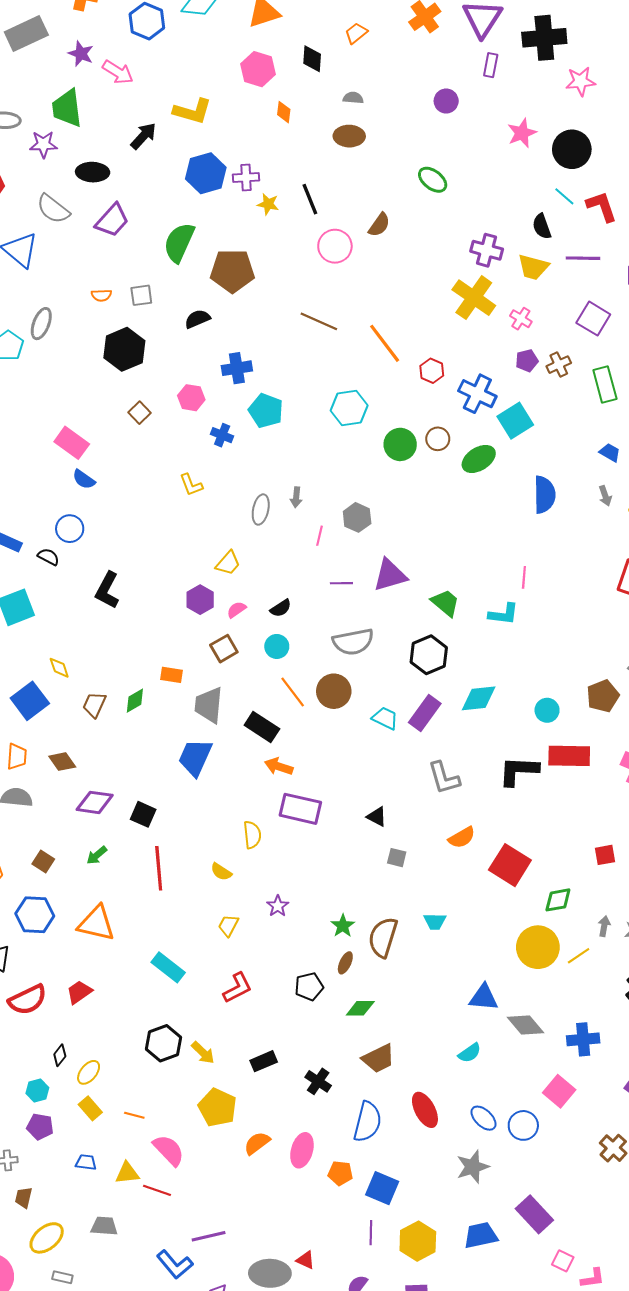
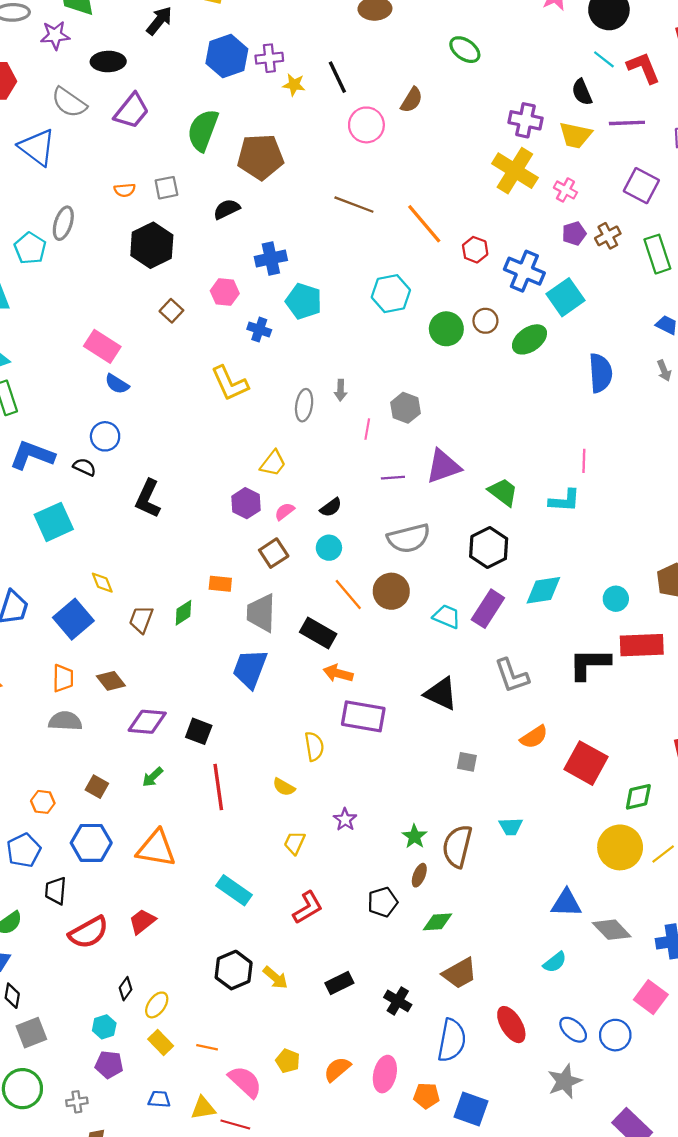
yellow L-shape: (191, 485) -> (230, 383), size x1.5
black triangle: (377, 817) -> (441, 694), moved, size x1.6
yellow pentagon: (217, 1107) -> (288, 1061), moved, size x0.6

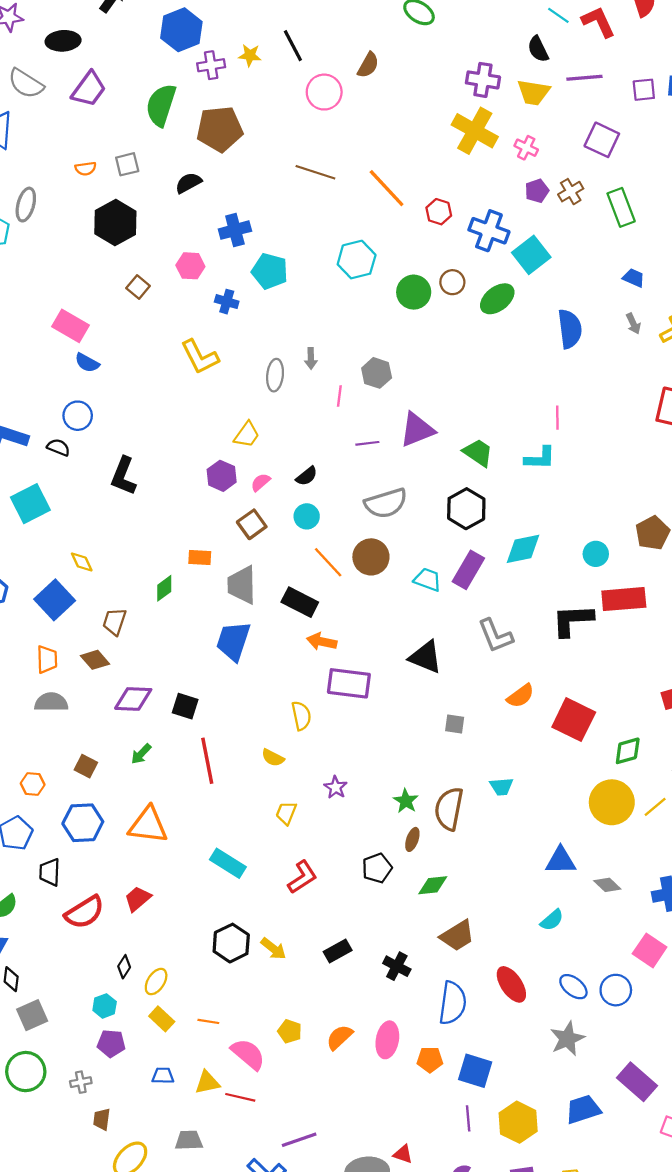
purple cross: (269, 58) -> (211, 65), moved
brown trapezoid: (141, 619) -> (114, 622), moved
gray diamond: (612, 930) -> (607, 885), size x0.7

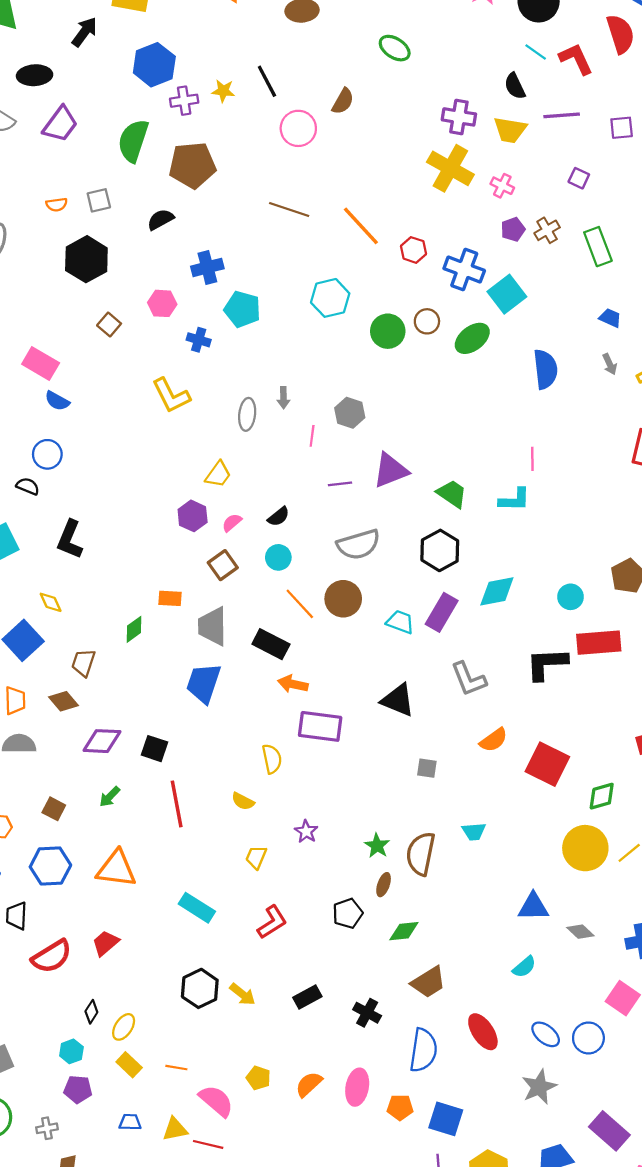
purple square: (602, 140) -> (579, 178), size x0.6
black L-shape: (123, 476) -> (70, 539), moved

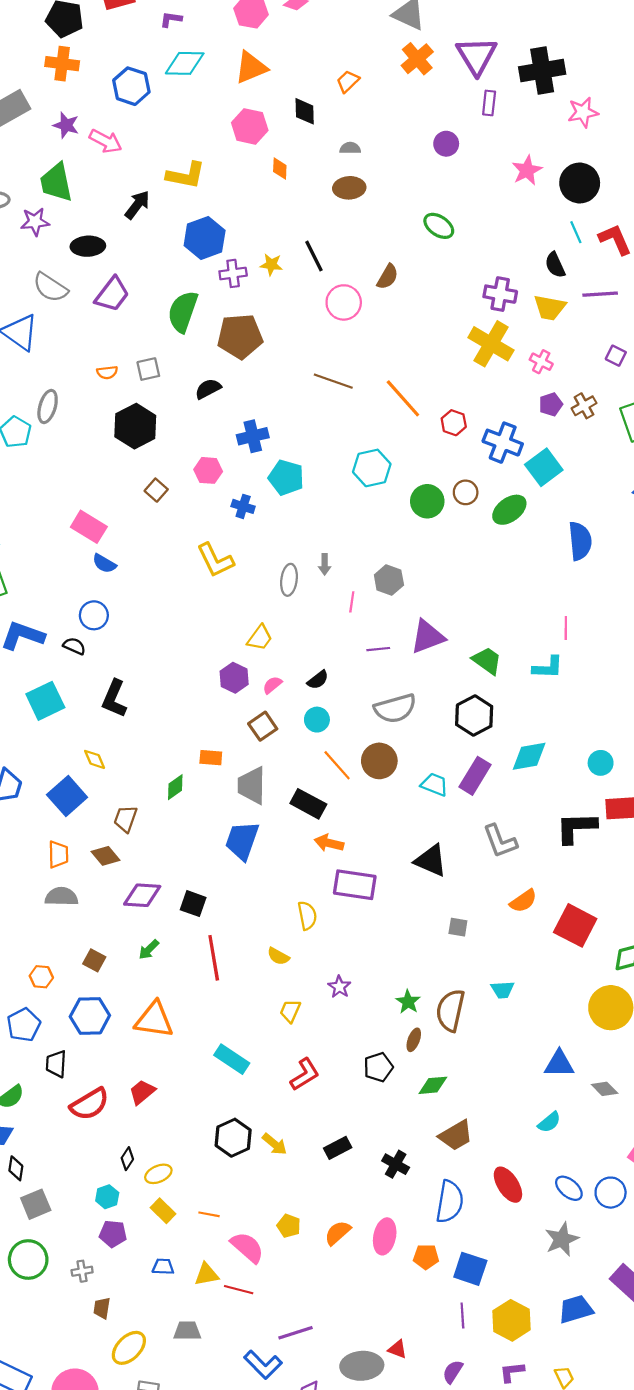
cyan line: (536, 52) -> (576, 232), turned 30
yellow ellipse: (124, 1027) -> (158, 1174), turned 32

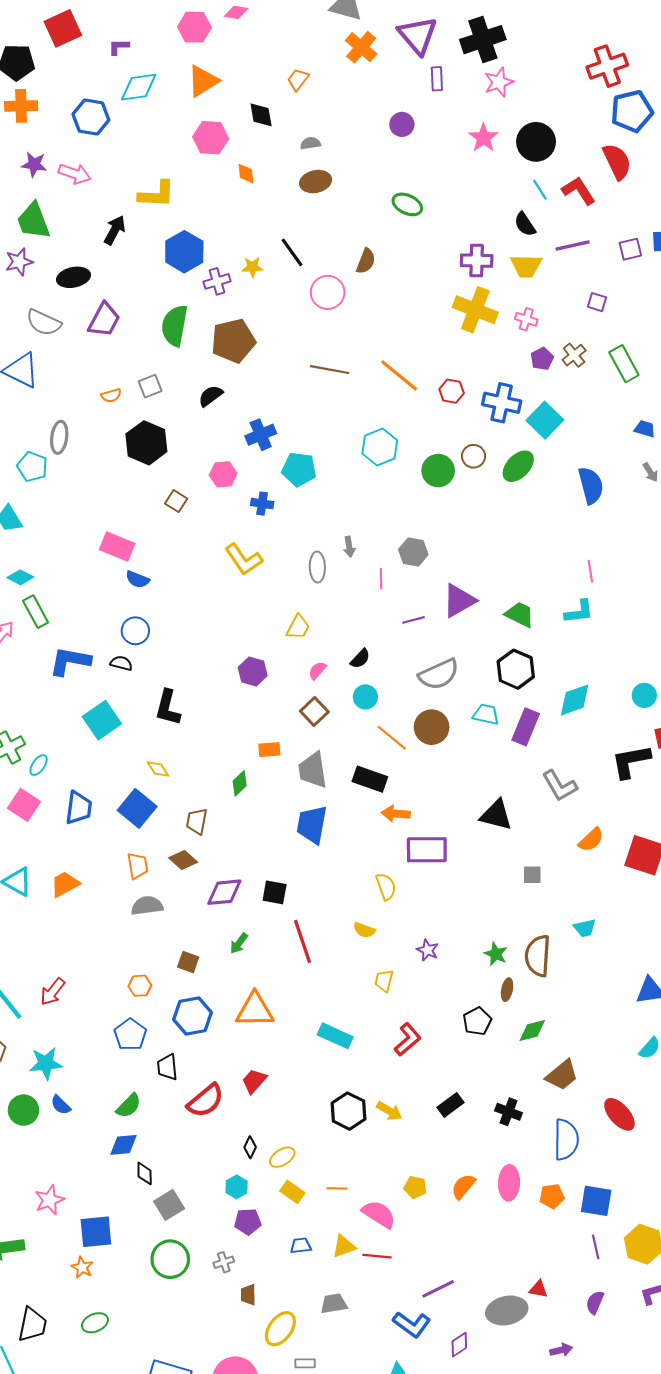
pink star: (583, 112) -> (499, 82), moved
purple hexagon: (234, 678) -> (253, 672), moved
cyan trapezoid: (434, 785) -> (486, 714), moved

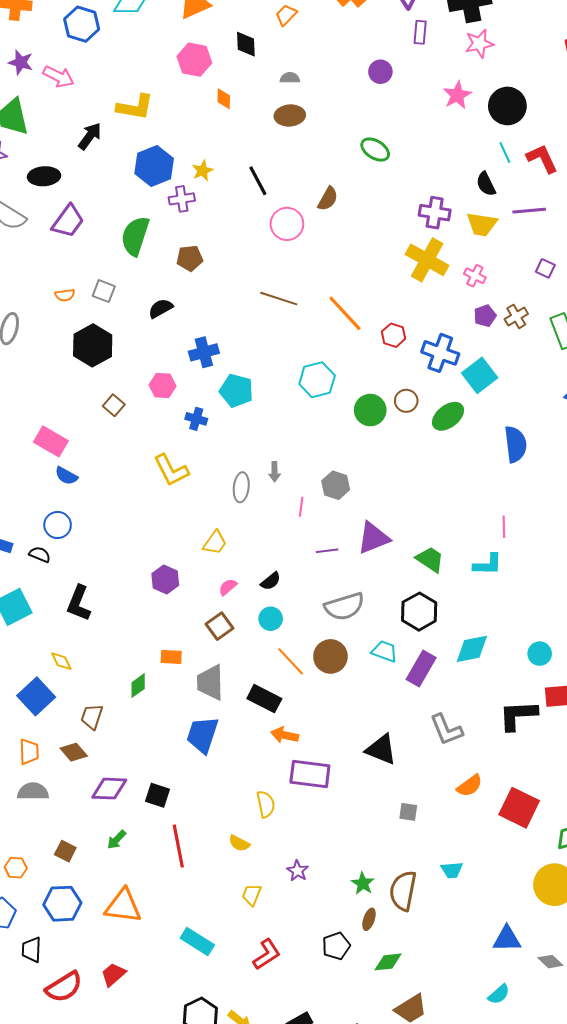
yellow star: (252, 267) -> (203, 171), moved, turned -30
brown pentagon: (233, 341) -> (190, 258), size x0.6
gray square: (150, 386) -> (104, 291), turned 35

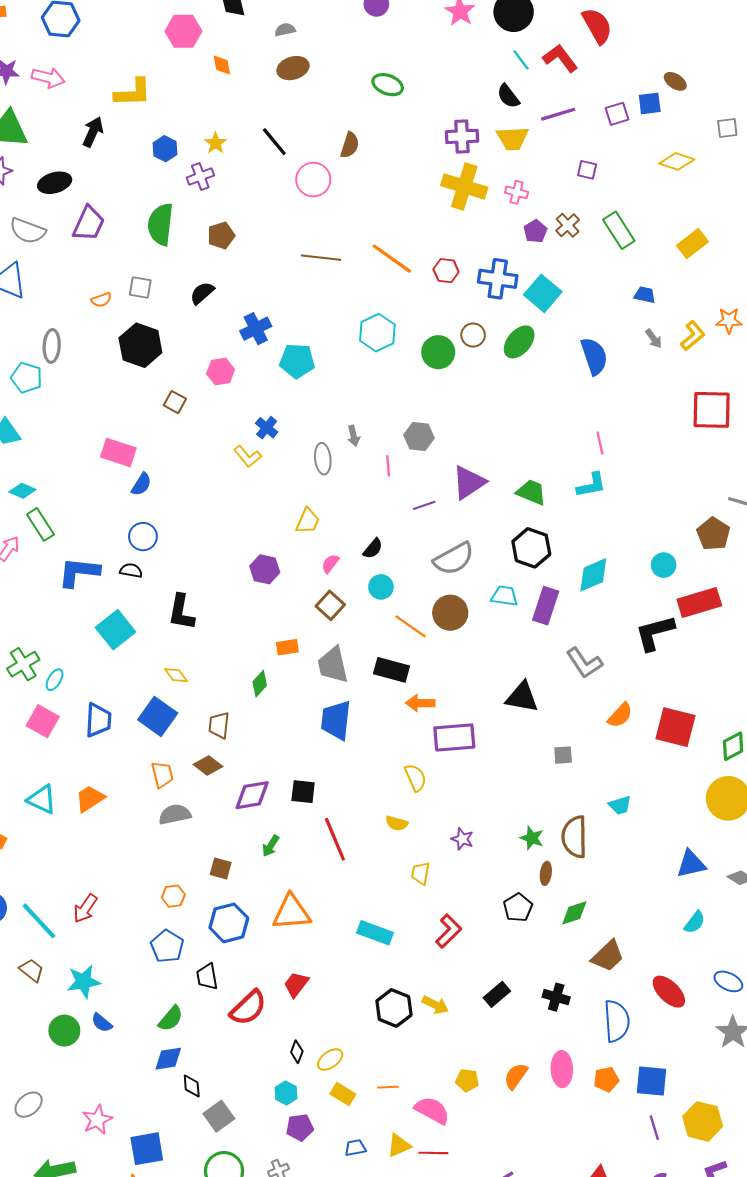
blue hexagon: (154, 166) -> (165, 149), size x0.6
blue cross: (196, 419) -> (267, 428), moved, turned 35
yellow L-shape: (171, 470) -> (247, 456), size x0.7
blue semicircle: (66, 476) -> (141, 484), turned -75

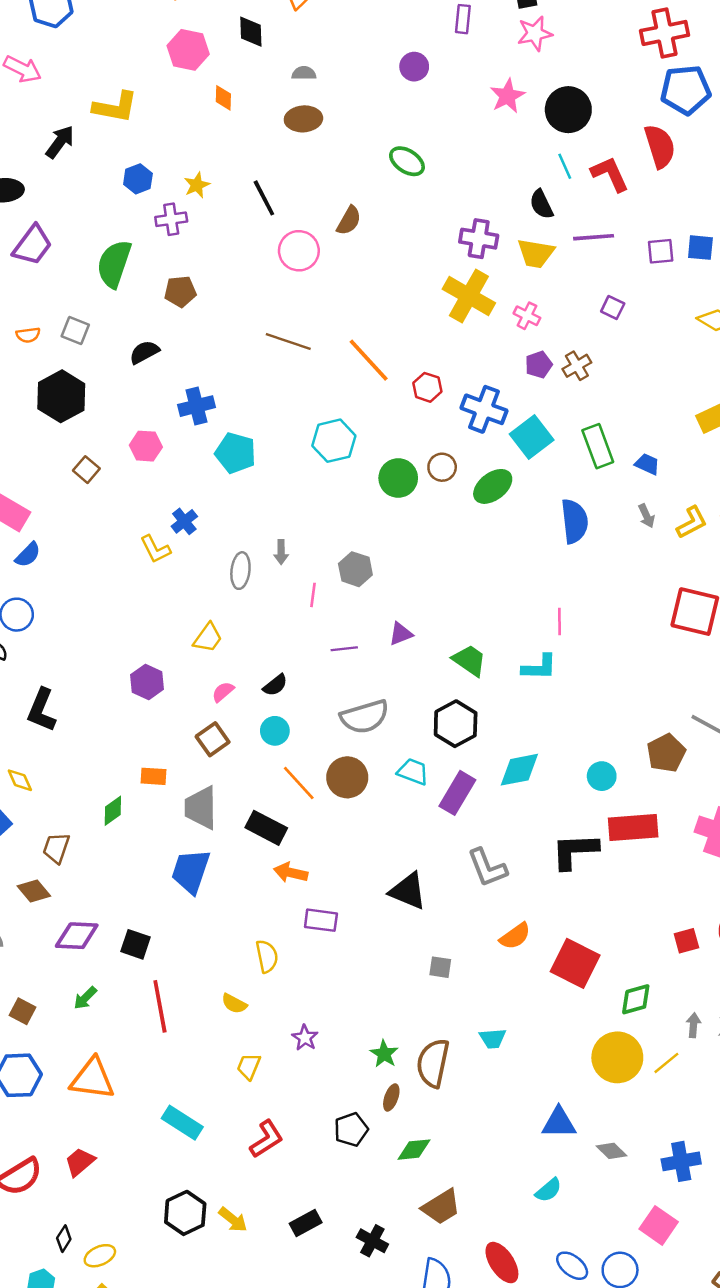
green rectangle: (619, 230) -> (598, 446), moved
purple triangle: (469, 482) -> (401, 634), size x0.6
purple rectangle: (454, 737) -> (321, 920), size x0.7

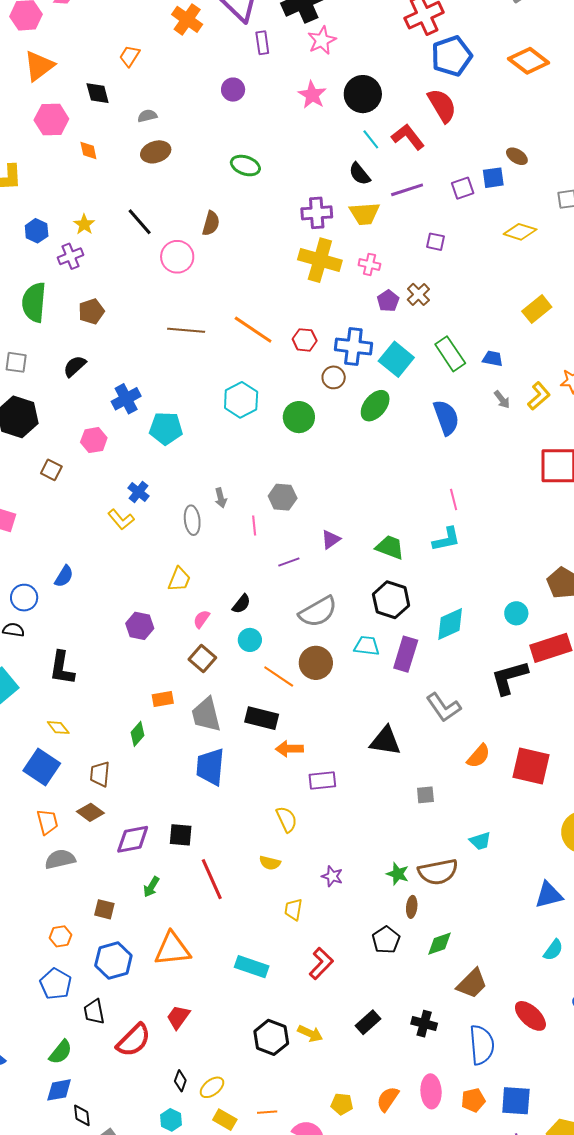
brown circle: (442, 467) -> (334, 377), moved
blue semicircle: (28, 555) -> (64, 576), moved
brown semicircle: (433, 1063) -> (438, 872), turned -99

